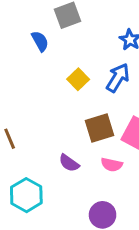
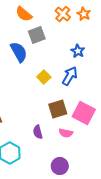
blue semicircle: (40, 41) -> (19, 52), size x1.5
purple semicircle: (69, 163) -> (38, 132), turned 40

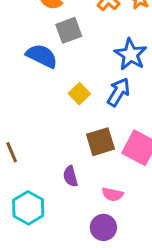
blue star: (78, 51) -> (131, 54), size x1.5
blue semicircle: (19, 52) -> (42, 56), turned -35
pink semicircle: (66, 133) -> (112, 194), moved

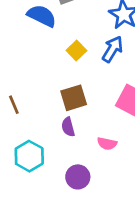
brown square: (100, 142) -> (74, 98), moved
purple circle: (103, 227) -> (78, 177), moved

